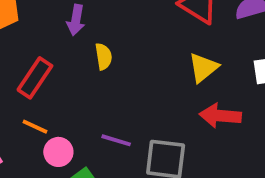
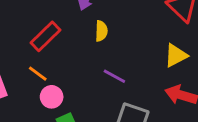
purple line: (116, 140) -> (114, 76), moved

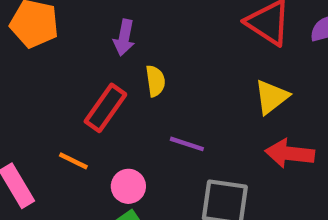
red rectangle: (45, 36) -> (105, 108), moved
pink circle: (52, 97) -> (128, 186), moved

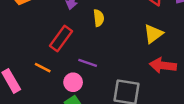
yellow semicircle: (155, 81) -> (99, 18), moved
purple line: (187, 144) -> (88, 63), moved

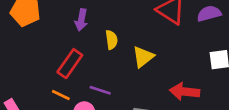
yellow triangle: (153, 34) -> (143, 57), moved
orange line: (43, 68) -> (61, 95), moved

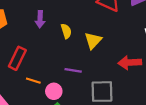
red rectangle: (70, 64) -> (17, 58), moved
purple line: (100, 90) -> (73, 70), moved

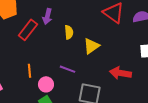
red rectangle: (17, 58) -> (28, 30), moved
orange line: (33, 81) -> (29, 71), turned 56

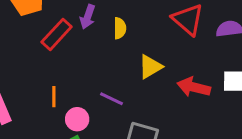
yellow semicircle: (69, 32) -> (120, 28), moved
red arrow: (120, 73) -> (194, 87), moved

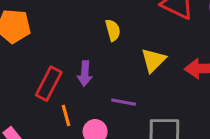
purple arrow: (88, 17) -> (85, 74), moved
red rectangle: (57, 34) -> (49, 84), moved

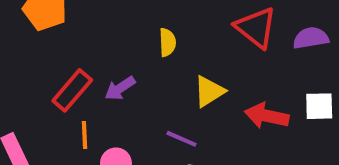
purple arrow: (85, 74) -> (120, 88), turned 40
purple line: (124, 102) -> (181, 139), moved

